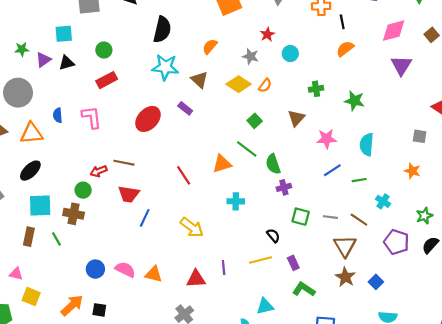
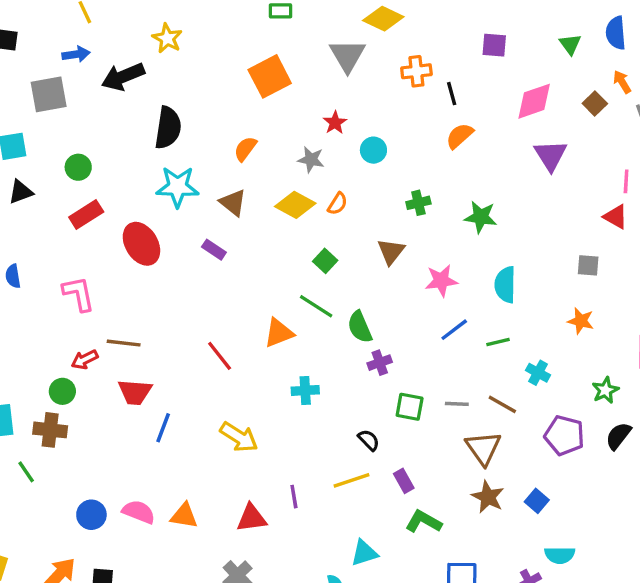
pink L-shape: (92, 117) -> (79, 294), moved
red ellipse: (148, 119) -> (141, 244), moved, turned -70

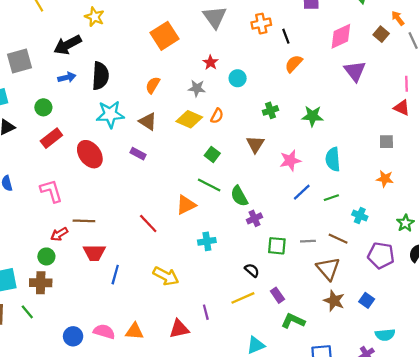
blue arrow: (76, 54) -> (67, 77), moved

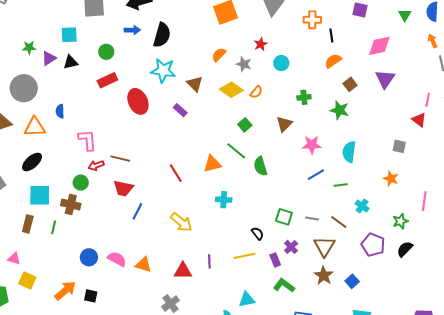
brown square: (381, 34) -> (350, 84), moved
orange semicircle: (153, 85) -> (219, 55), moved
pink L-shape: (51, 191) -> (87, 140), moved
purple cross: (254, 218) -> (291, 247), moved, turned -32
green line: (27, 312) -> (54, 227), turned 40

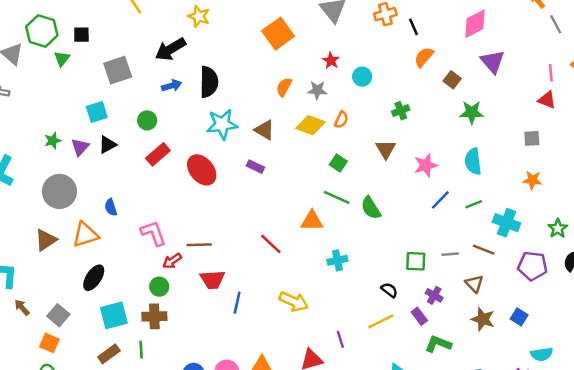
green star: (340, 110) -> (472, 112), moved
orange triangle: (212, 164) -> (312, 221), turned 30
cyan cross: (362, 206) -> (506, 223), size x1.5
brown rectangle: (28, 224) -> (109, 354), turned 54
brown triangle: (324, 246) -> (474, 284), size x0.7

